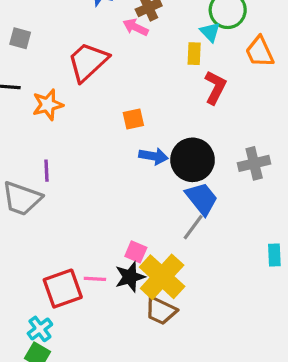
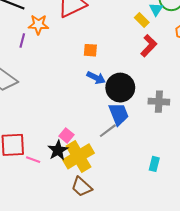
yellow rectangle: (194, 54) -> (142, 20), turned -64
purple line: (47, 171) -> (22, 40), moved
black star: (130, 277) -> (58, 150), turned -30
pink line: (95, 279) -> (33, 160), moved
brown trapezoid: (161, 311) -> (82, 187), moved

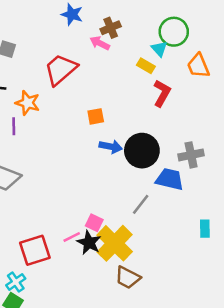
orange star: (38, 25) -> (28, 103), turned 30
blue trapezoid: (119, 114) -> (170, 179), moved, turned -40
pink line: (33, 160) -> (72, 237), moved, turned -32

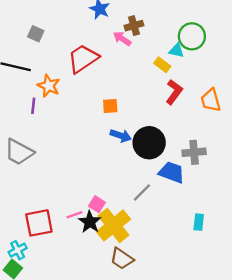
cyan triangle: (159, 49) -> (176, 51), turned -42
orange trapezoid: (198, 66) -> (211, 100), moved

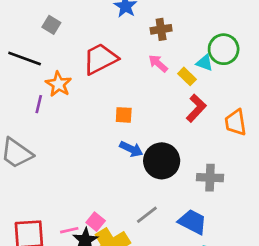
pink arrow: (122, 39) -> (158, 63), moved
blue trapezoid: (172, 172) -> (192, 222), moved

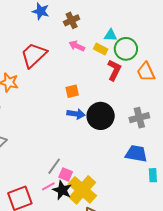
green circle: (224, 49) -> (126, 49), moved
orange square: (124, 115) -> (72, 91), moved
gray line: (147, 215) -> (54, 166), moved

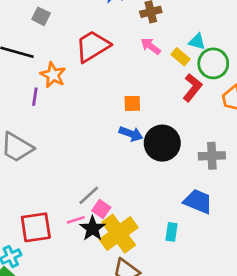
cyan rectangle: (153, 175) -> (172, 232), moved

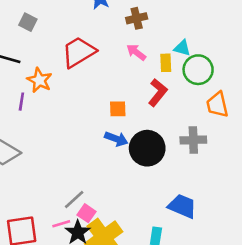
yellow rectangle: (181, 57) -> (166, 63), turned 48
red L-shape: (192, 88) -> (158, 93), moved
gray cross: (212, 156) -> (193, 140), moved

